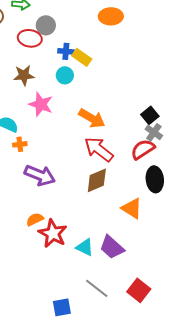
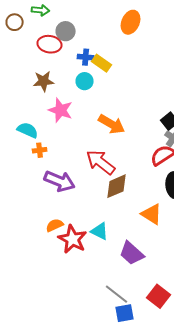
orange ellipse: (111, 16) -> (131, 22), turned -65
red arrow: (99, 149) -> (101, 162), moved
cyan triangle: (85, 247) -> (100, 231), moved
blue square: (62, 307) -> (125, 313), moved

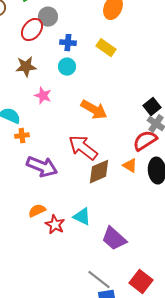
red ellipse: (50, 44) -> (32, 30), turned -60
yellow rectangle: (102, 63) -> (106, 48), moved
pink star: (61, 110) -> (43, 96), size x0.7
orange triangle: (152, 214) -> (130, 166), moved, size x0.7
red star: (73, 239) -> (55, 225), size x0.7

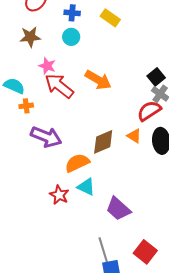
red arrow: (83, 148) -> (59, 86), moved
orange semicircle: (37, 211) -> (77, 163), moved, size x1.4
gray line: (99, 280) -> (103, 250), turned 35

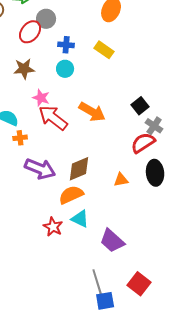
black square: (156, 77) -> (140, 106), moved
orange triangle: (134, 136) -> (121, 180), moved, turned -42
brown diamond: (103, 142) -> (79, 169), moved

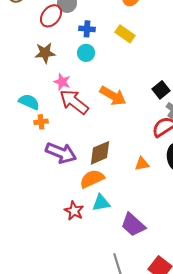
cyan triangle: (80, 219) -> (101, 203), turned -36

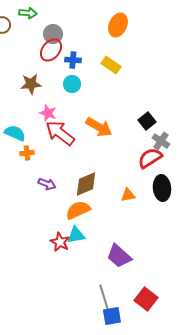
red ellipse: (51, 16) -> (51, 50), moved
purple arrow: (61, 153) -> (47, 184), size x0.6
cyan triangle: (101, 203) -> (76, 235), moved

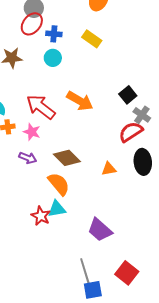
pink star: (48, 113) -> (32, 132), moved
brown diamond: (86, 184) -> (67, 158), turned 68
orange semicircle: (78, 210) -> (59, 184), turned 75

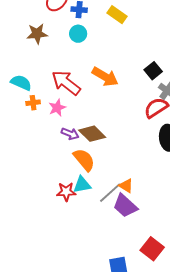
pink star: (32, 132) -> (57, 108), turned 30
purple arrow: (28, 158) -> (70, 134), moved
orange triangle: (109, 169) -> (126, 186), moved, turned 42
red star: (41, 216) -> (66, 192), turned -30
gray line: (85, 271) -> (110, 193), moved, turned 65

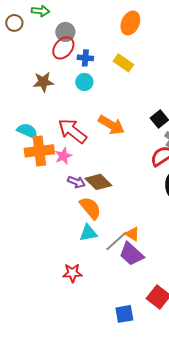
orange cross: (33, 103) -> (39, 151), size x2.0
red star: (66, 192) -> (72, 273), moved

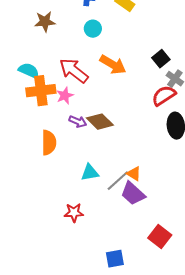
cyan circle: (84, 82) -> (93, 29), moved
orange semicircle: (90, 208) -> (49, 143), moved, turned 40
blue square: (124, 314) -> (115, 259), moved

